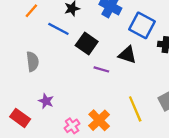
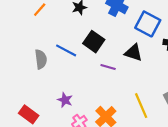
blue line: (58, 29) -> (66, 50), moved
purple star: (46, 101) -> (65, 100), moved

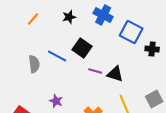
black triangle: (133, 53) -> (115, 74), moved

